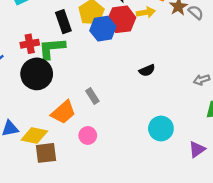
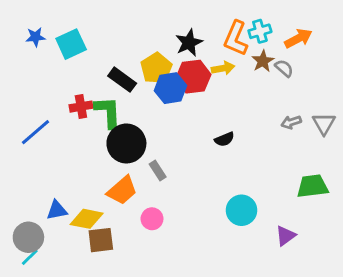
black rectangle: (63, 22) -> (122, 80), turned -35
green L-shape: (52, 48) -> (108, 112), turned 92
black circle: (37, 74) -> (126, 143), moved
gray arrow: (202, 80) -> (291, 122), moved

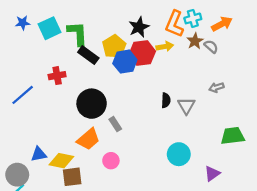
green L-shape: (108, 112) -> (78, 34), moved
gray triangle: (324, 124) -> (186, 106), moved
black semicircle: (224, 139) -> (166, 100), turned -64

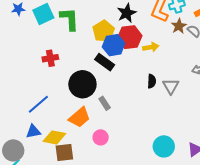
yellow arrow: (165, 46) -> (151, 47), moved
black rectangle: (88, 55) -> (105, 62), moved
blue line: (23, 95) -> (38, 104), moved
cyan circle: (179, 154) -> (164, 146), moved

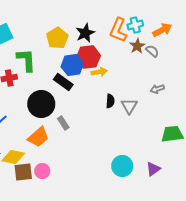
green L-shape: (69, 19) -> (26, 60), moved
yellow pentagon: (104, 31) -> (57, 38), moved
yellow arrow: (151, 47) -> (99, 72), moved
pink circle: (101, 137) -> (42, 171), moved

